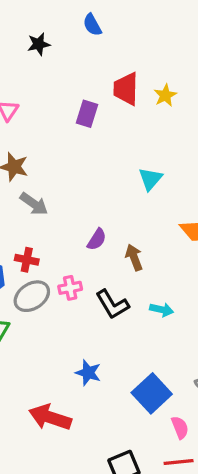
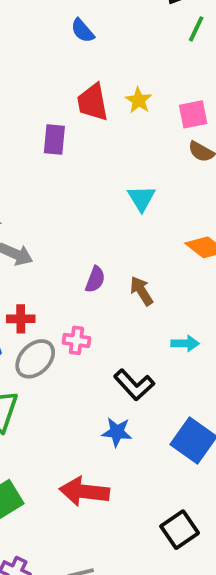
blue semicircle: (92, 25) -> (83, 31), moved
pink cross: (70, 288) -> (76, 340), turned 30
black L-shape: (112, 304) -> (134, 385), moved

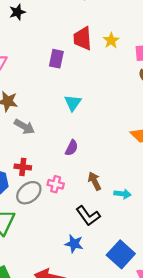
cyan triangle: (141, 198) -> (73, 103), moved
brown arrow: (142, 291) -> (95, 181), moved

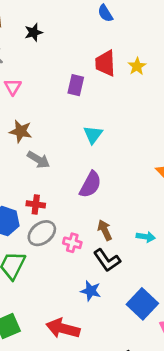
purple semicircle: (72, 148) -> (90, 184), size x1.5
brown arrow: (95, 181) -> (105, 230), moved
pink cross: (56, 184) -> (72, 243), moved

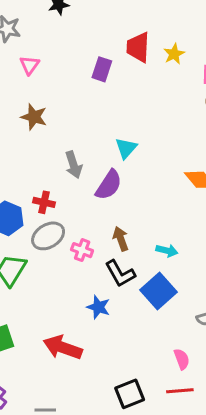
cyan triangle: (93, 135) -> (126, 148), moved
gray arrow: (38, 160) -> (74, 165), moved, turned 35
blue square: (142, 304) -> (158, 291), moved

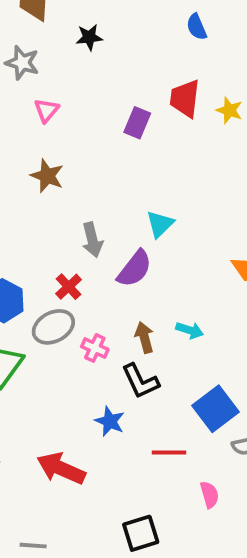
yellow star: (174, 54) -> (229, 110), turned -30
red cross: (44, 202) -> (69, 287), moved, turned 30
cyan arrow: (167, 251) -> (190, 330), moved
blue square: (158, 291) -> (215, 409), moved
red line: (180, 391) -> (169, 452), moved

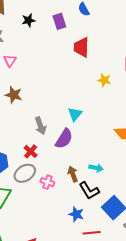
yellow star: (229, 110) -> (104, 80), moved
purple rectangle: (137, 123) -> (59, 21), moved, turned -35
black L-shape: (140, 381) -> (89, 191), moved
blue star: (110, 421) -> (76, 214), moved

